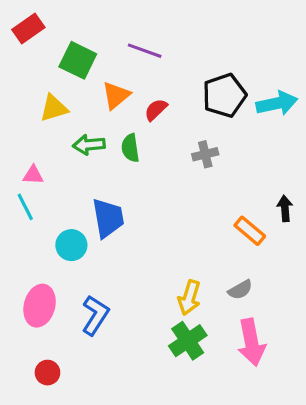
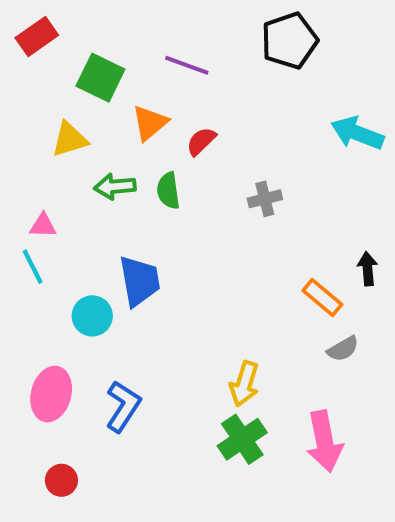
black pentagon: (224, 95) -> (289, 41), moved
cyan arrow: (277, 103) -> (357, 133), turned -147
gray semicircle: (240, 290) -> (343, 349), moved

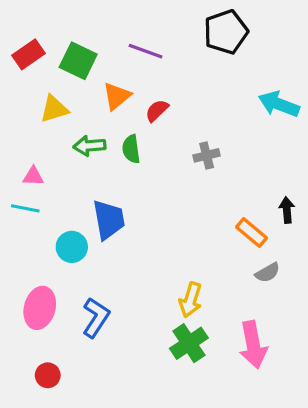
red rectangle: (37, 37) -> (28, 54), moved
cyan line: (33, 267) -> (25, 208), turned -52

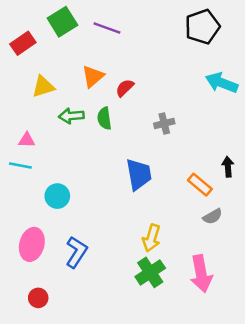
black pentagon: (226, 32) -> (202, 27), moved
purple line: (146, 51) -> (107, 28), moved
green square: (78, 61) -> (62, 22), moved, turned 32
blue trapezoid: (109, 220) -> (139, 174), moved

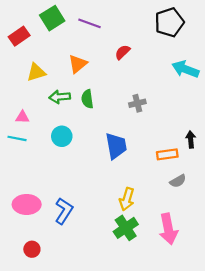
red semicircle: (125, 88) -> (122, 52), moved
orange rectangle: (200, 185) -> (167, 154), turned -48
cyan circle: (57, 196) -> (62, 136), moved
pink ellipse: (32, 244) -> (27, 204), turned 75

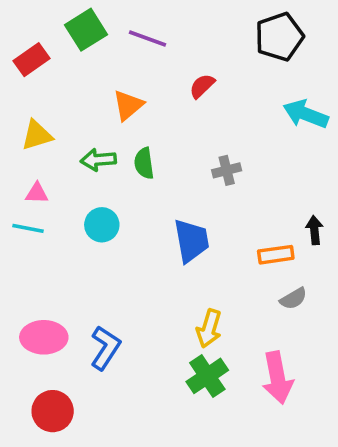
yellow triangle: (36, 72) -> (37, 135), moved
red circle: (32, 249) -> (53, 411), size x1.5

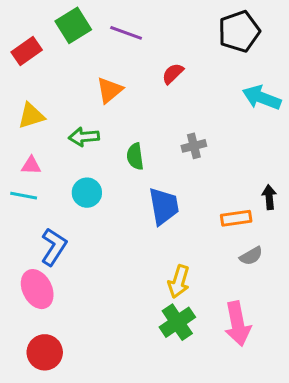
green semicircle: (144, 163) -> (135, 156), moved
pink ellipse: (44, 337) -> (37, 289), turned 63
blue L-shape: (105, 348) -> (54, 247), moved

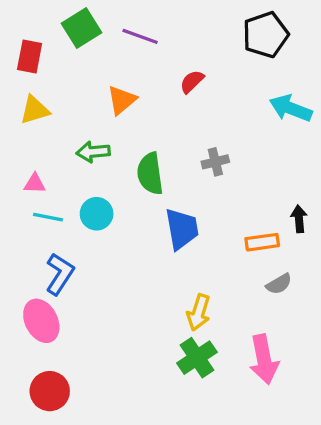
red rectangle: (27, 51) -> (30, 56), turned -44
yellow triangle: (31, 116) -> (35, 110), moved
green semicircle: (135, 156) -> (150, 174), size x1.4
cyan line: (24, 196) -> (48, 217), moved

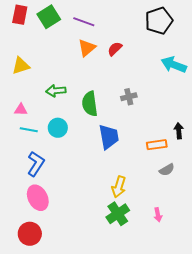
red rectangle: (30, 56) -> (20, 15), moved
orange triangle: (122, 100) -> (87, 48), moved
pink ellipse: (41, 321) -> (38, 198), moved
pink arrow: (264, 359) -> (158, 215), size x0.5

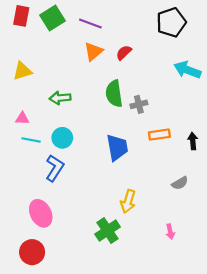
green semicircle: (90, 104) -> (114, 94), moved
orange rectangle: (157, 145) -> (159, 135), moved
blue L-shape: (36, 164) -> (55, 168), moved
green cross: (118, 214) -> (108, 231), moved

